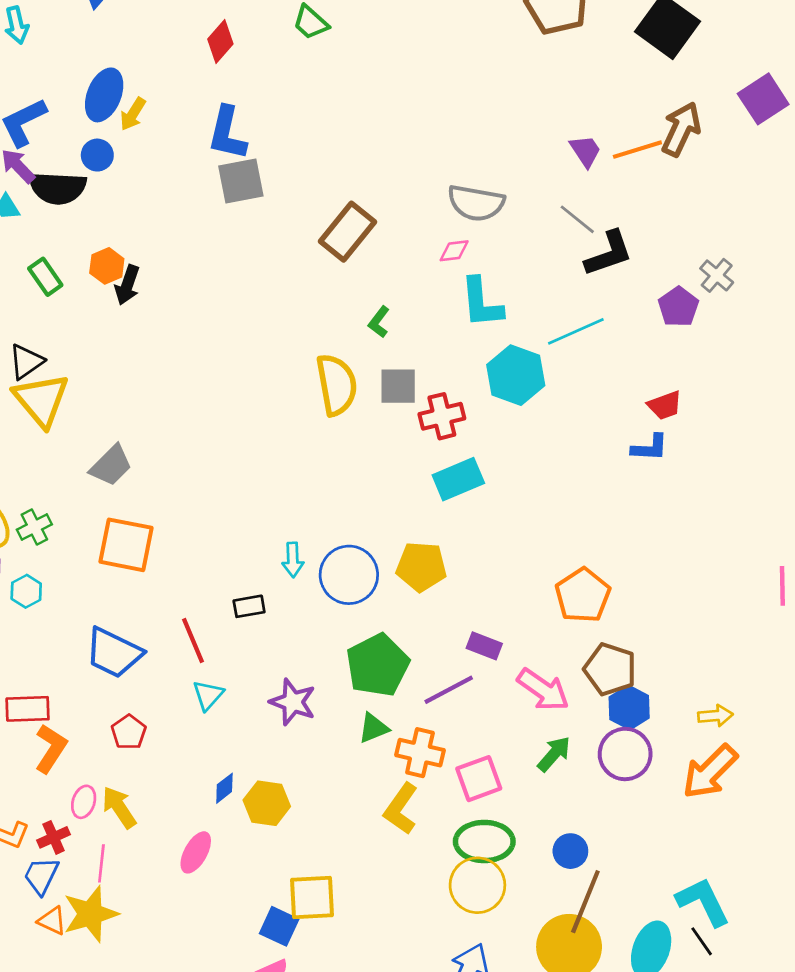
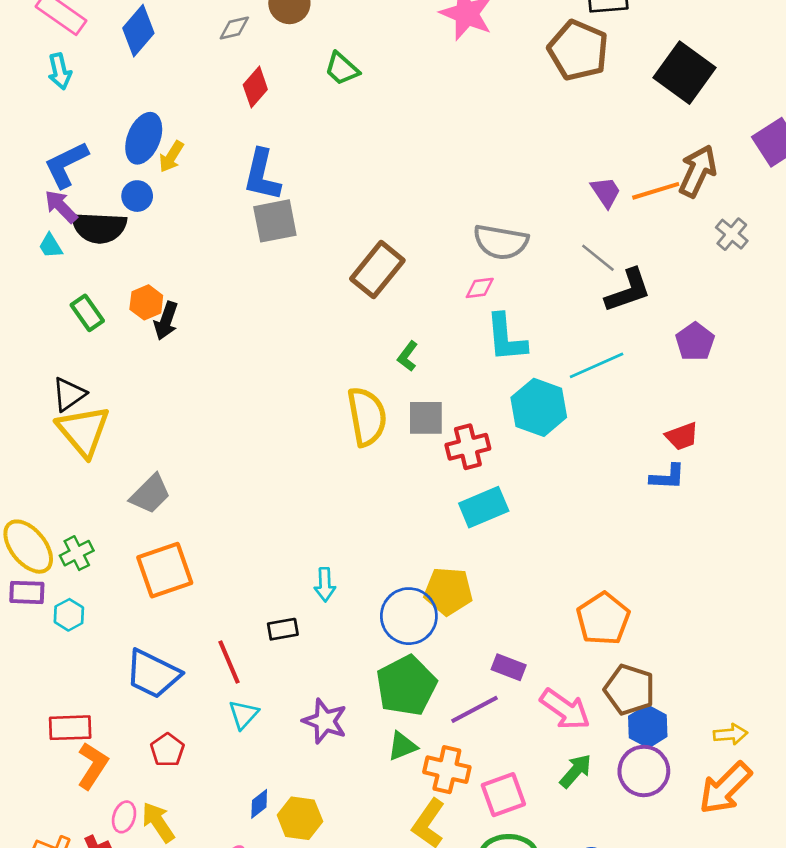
gray cross: (717, 275) -> (732, 234), moved
orange square: (126, 545) -> (165, 570), turned -30
blue circle: (349, 575) -> (409, 616), moved

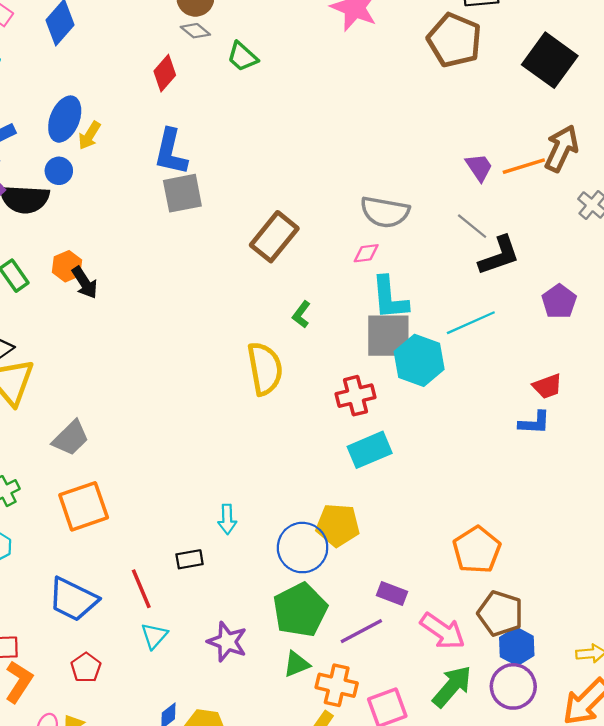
gray diamond: (234, 28) -> (195, 31), moved, turned 52
black arrow: (166, 321) -> (85, 283), turned -52
gray square: (426, 418) -> (388, 336), moved, size x1.4
green arrow: (576, 771) -> (452, 686), size x1.4

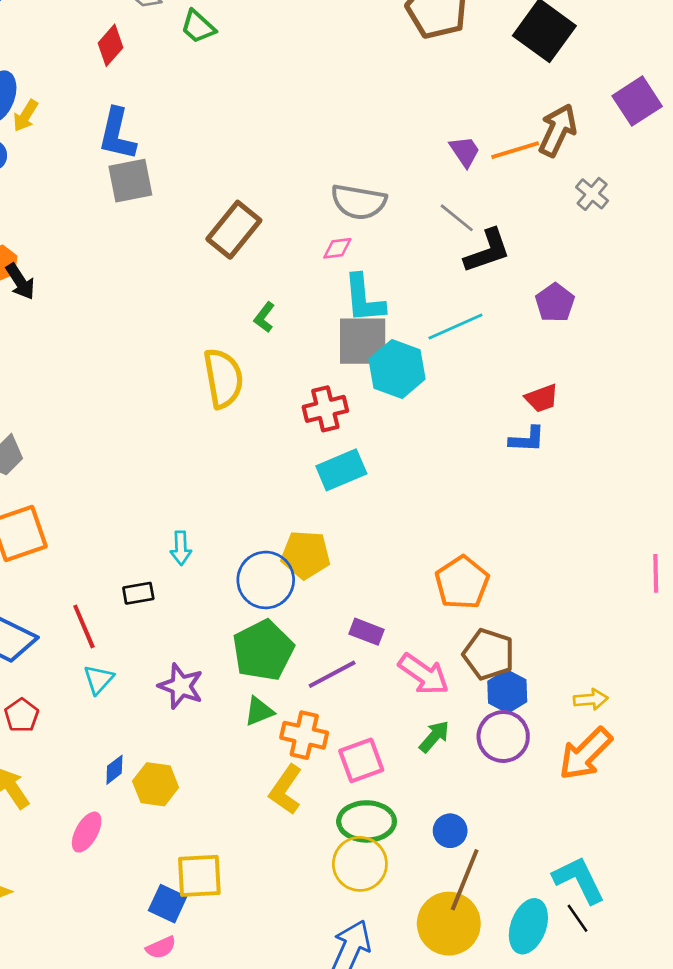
green arrow: (452, 686) -> (434, 737), size x0.7

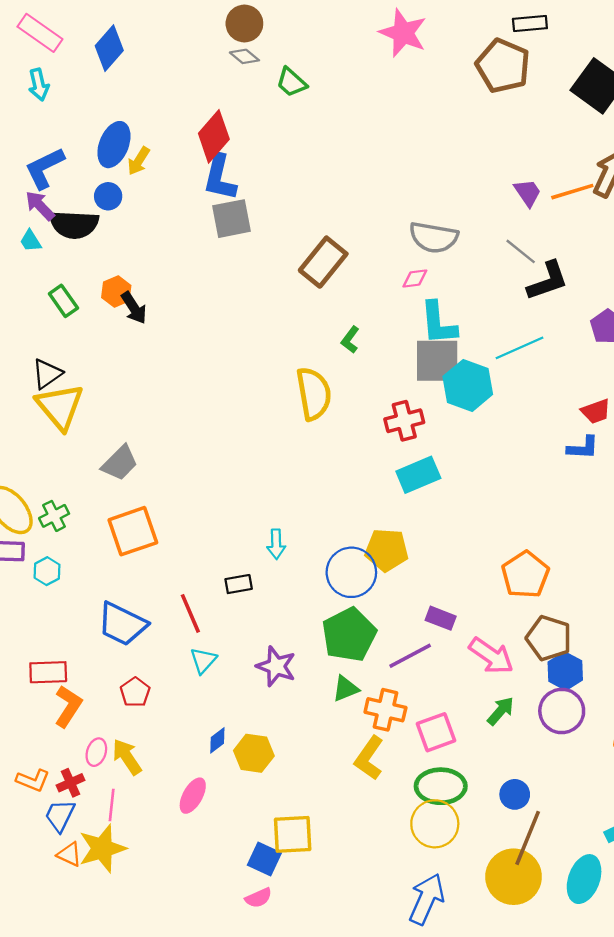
red diamond: (110, 45) -> (214, 136), moved, size x1.4

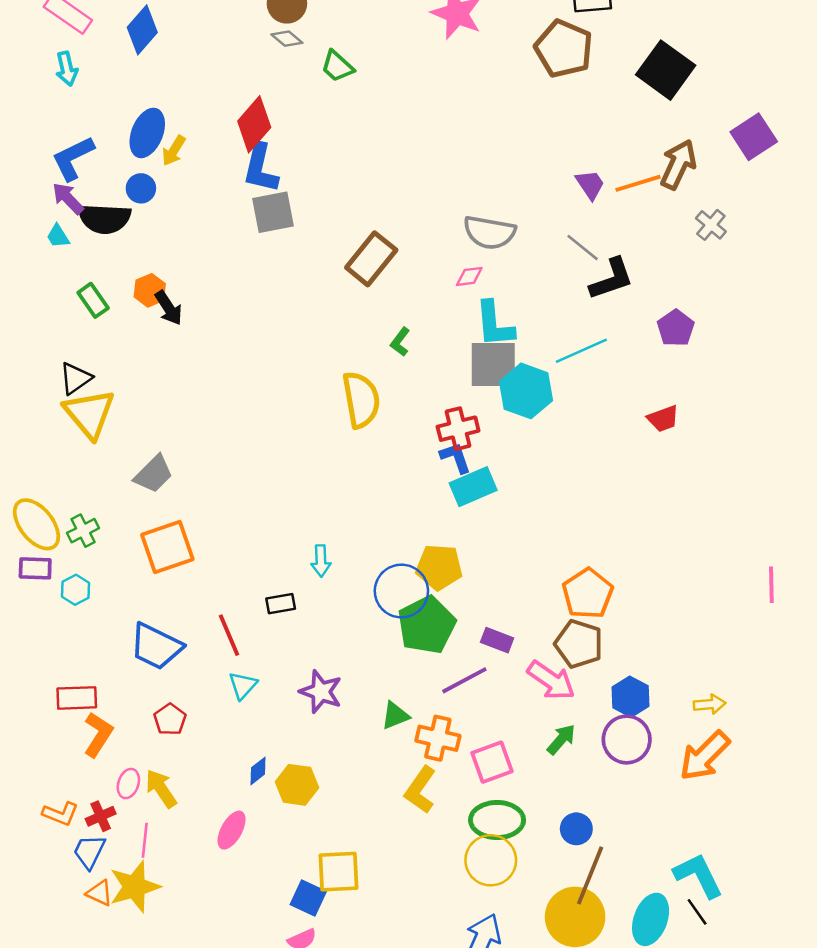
blue L-shape: (583, 448) -> (456, 458), moved, turned -112
green pentagon: (349, 635) -> (427, 625), moved
brown pentagon: (549, 638) -> (579, 644), moved

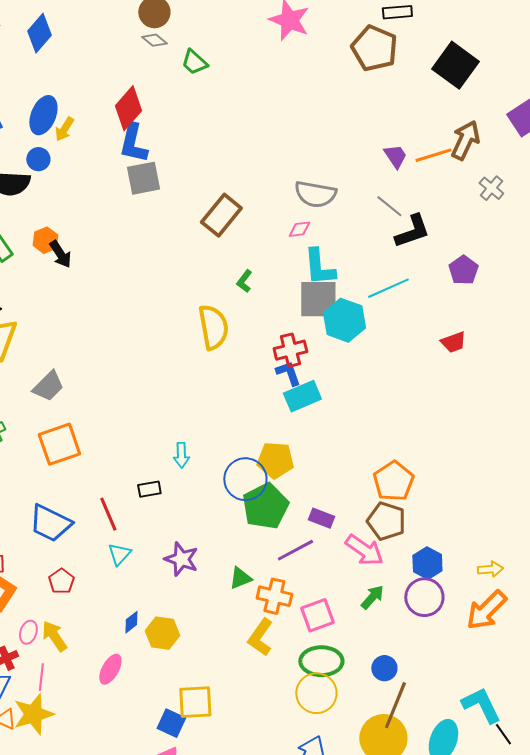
black line: (697, 912) -> (503, 734), moved

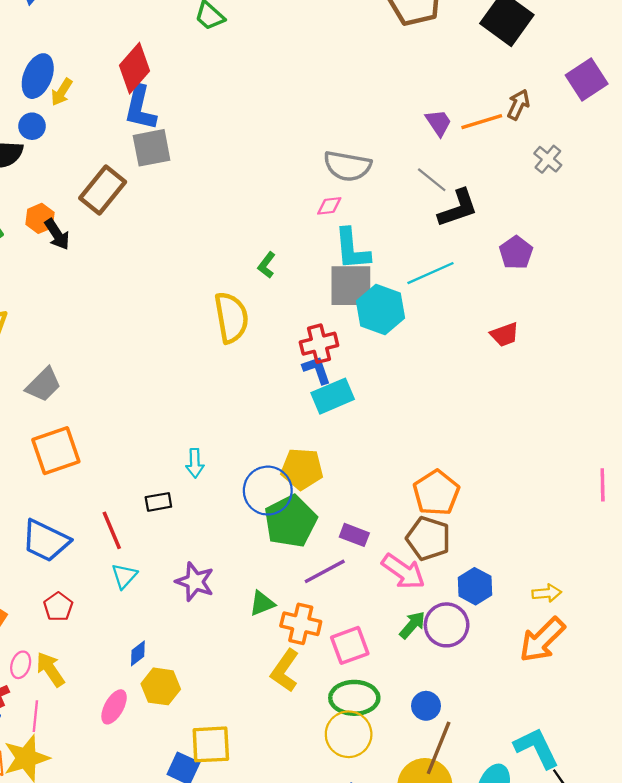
brown arrow: (465, 140) -> (518, 105), size x0.7
brown rectangle: (221, 215) -> (103, 190), moved
purple circle: (424, 597) -> (447, 625), moved
yellow hexagon: (162, 633) -> (161, 686), moved

